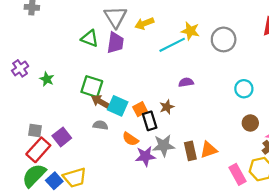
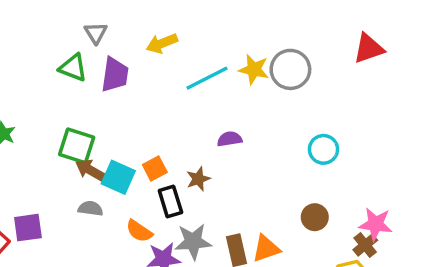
gray triangle: (115, 17) -> (96, 33), moved, size x0.6
yellow star: (190, 31) -> (254, 69), moved
orange square: (140, 109) -> (155, 168), moved
brown circle: (250, 123) -> (315, 217), moved
purple square: (62, 137) -> (28, 228), turned 30

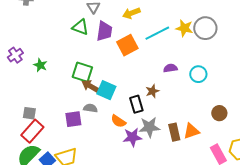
cyan circle: (323, 149) -> (198, 74), moved
orange square: (155, 168) -> (127, 45), moved, size x1.5
purple square: (28, 228) -> (73, 119), moved

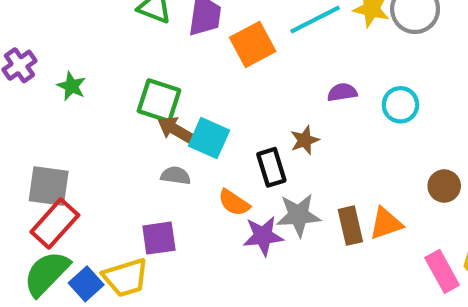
gray square: (29, 113) -> (49, 186), size x1.5
purple square: (73, 119) -> (159, 238), moved

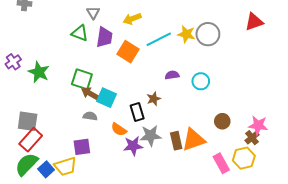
orange square: (253, 44) -> (128, 52), turned -30
green star: (71, 86) -> (39, 72), size x1.5
orange triangle: (386, 223) -> (194, 140), size x1.4

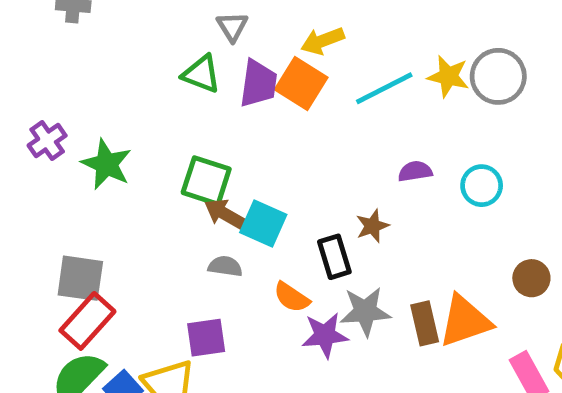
orange square: (128, 52) -> (301, 84), moved

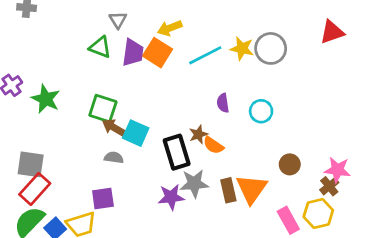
purple semicircle: (415, 171) -> (223, 103), turned -90
black rectangle: (334, 257) -> (177, 152), size x1.4
orange semicircle: (292, 297) -> (213, 145), moved
orange triangle: (465, 321) -> (252, 189), turned -36

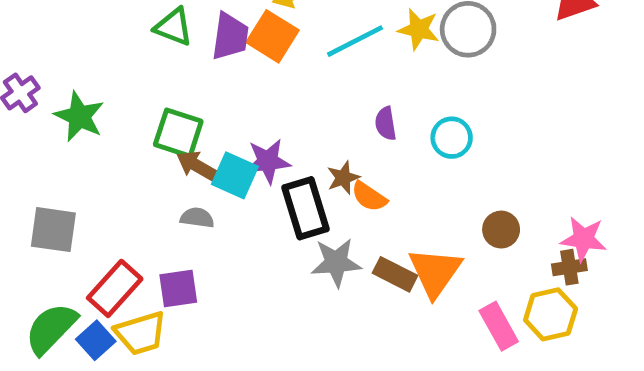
brown cross: (329, 186) -> (569, 267), turned 30
red rectangle: (35, 189) -> (115, 288), moved
brown rectangle: (228, 190) -> (395, 274), turned -50
purple star: (171, 197) -> (268, 161), moved

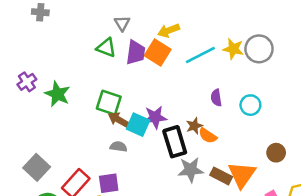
gray square: (53, 230) -> (37, 167), moved, turned 35

